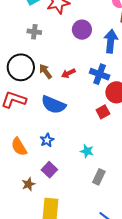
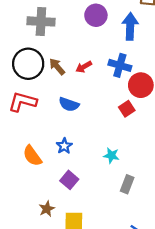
gray cross: (34, 32) -> (41, 21), size x1.6
blue semicircle: (53, 105) -> (69, 104), size x0.7
brown star: (28, 184) -> (47, 209), moved

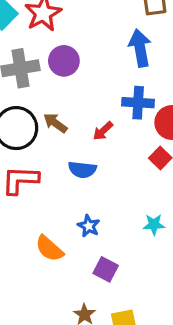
purple circle: (96, 15) -> (64, 61), moved
red arrow: (84, 67) -> (103, 131), moved

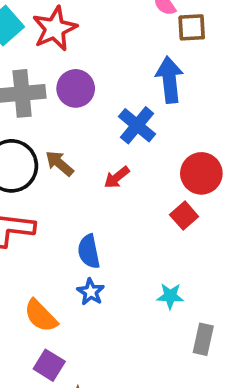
blue cross: (138, 103) -> (137, 125), moved, turned 32
blue semicircle: (82, 170) -> (89, 251), moved, turned 68
purple square: (106, 269) -> (49, 365), moved

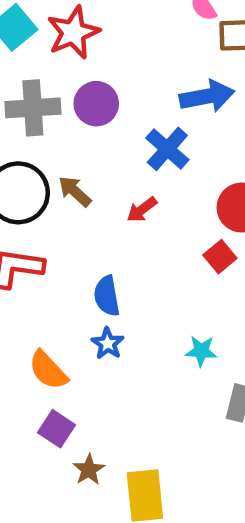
blue arrow: (170, 80) -> (207, 96), turned 84

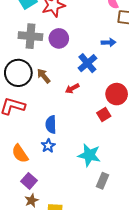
blue arrow: (207, 96) -> (109, 42), size x0.6
cyan star: (201, 351) -> (89, 155), size x1.6
purple square: (57, 429) -> (29, 181), moved

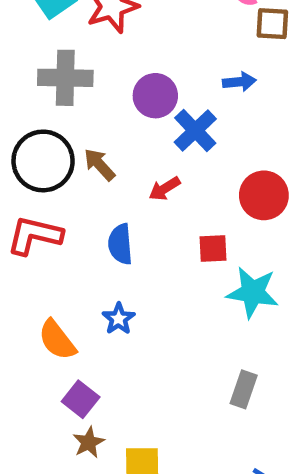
purple circle: (59, 38) -> (155, 96), moved
red square: (104, 114) -> (213, 248), moved, turned 32
blue semicircle: (51, 124) -> (120, 244), moved
cyan star: (89, 155) -> (253, 292), moved

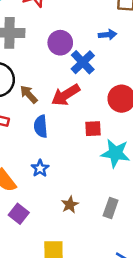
brown arrow: (100, 165) -> (29, 94), moved
red arrow: (165, 189) -> (66, 95), size x1.6
brown star: (89, 442) -> (70, 205), moved

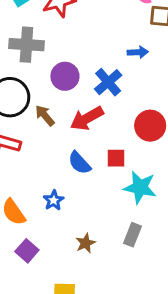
purple circle: (60, 43) -> (65, 76), moved
blue semicircle: (41, 126) -> (79, 163), moved, turned -40
gray rectangle: (111, 208) -> (133, 235), moved

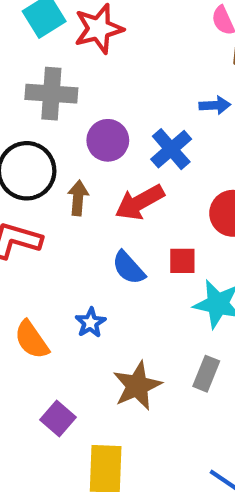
brown arrow: (45, 116) -> (78, 198), turned 45
brown star: (86, 243) -> (137, 386), size x1.6
purple square: (27, 251) -> (58, 419), moved

